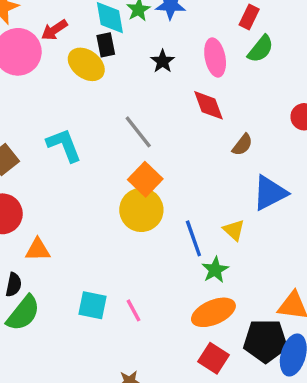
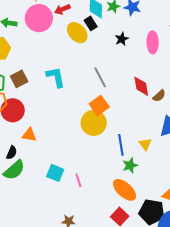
black rectangle: (106, 45) -> (91, 23), turned -32
red diamond: (209, 105) -> (141, 86), moved
orange ellipse: (213, 312) -> (125, 190), turned 55

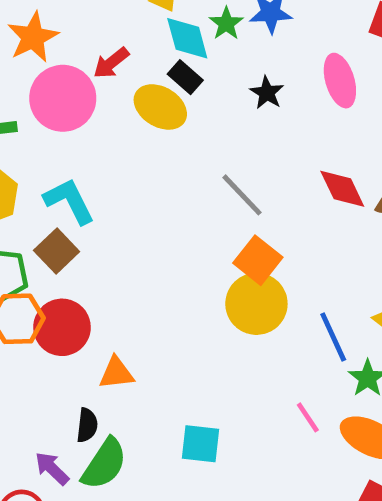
cyan L-shape: (56, 77) -> (69, 201), moved
pink line: (78, 180) -> (308, 417), moved

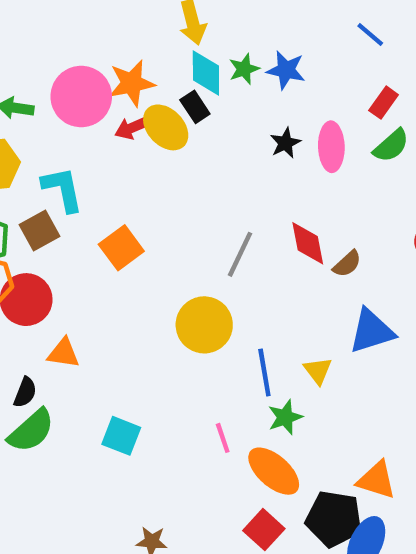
orange star: (33, 37) -> (132, 83), moved
red arrow: (111, 63) -> (133, 128), moved
black star: (267, 93) -> (285, 143), moved
gray line: (242, 195) -> (240, 254), moved, turned 54
orange square: (258, 260) -> (121, 248), moved

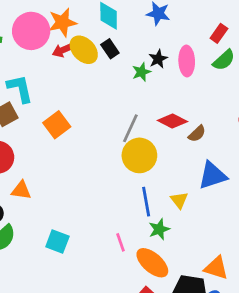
green star: (244, 69) -> (141, 72), moved
black rectangle: (195, 107) -> (110, 49), moved
red diamond: (308, 243) -> (172, 121), turned -52
yellow circle: (204, 325) -> (139, 155), moved

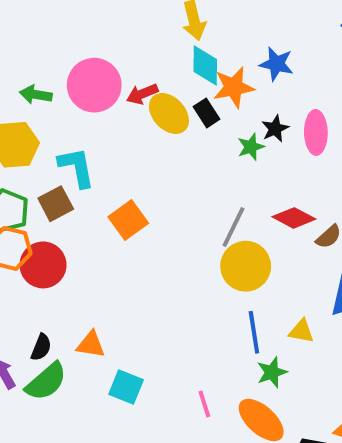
orange star: (62, 22) -> (234, 87), moved
red arrow: (63, 50) -> (142, 94), moved
orange triangle: (21, 190) -> (91, 345), moved
yellow triangle: (179, 200) -> (301, 331), turned -42
pink line: (120, 242) -> (204, 404), moved

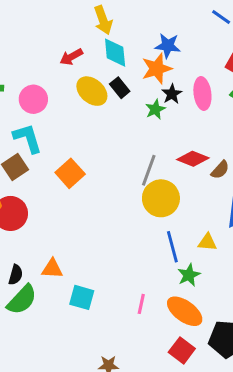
pink circle: (94, 85) -> (33, 99), moved, size x0.7
orange star: (234, 87) -> (157, 69), moved
red arrow: (142, 94) -> (71, 57), moved
pink line: (204, 404) -> (141, 304), turned 36

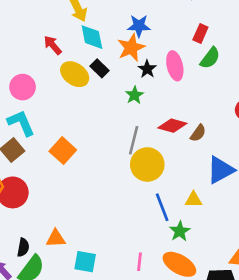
red arrow: (71, 57) -> (53, 45), turned 84
green star: (155, 109) -> (134, 95), moved

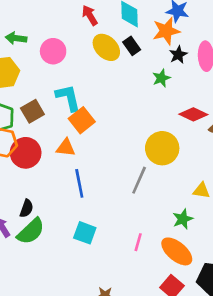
cyan L-shape: (21, 123) -> (68, 98), moved
gray line: (134, 140) -> (139, 180), moved
blue line: (162, 207) -> (79, 183), moved
orange triangle: (56, 239) -> (66, 148), moved

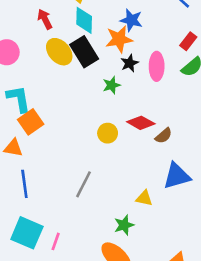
black rectangle: (132, 46) -> (84, 52), size x1.6
yellow circle: (162, 148) -> (108, 133), moved, size x0.6
cyan square: (85, 233) -> (27, 233), size x1.4
pink line: (138, 242) -> (56, 241), moved

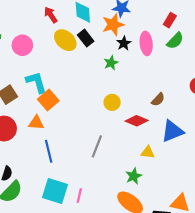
black rectangle: (84, 52) -> (86, 38), size x0.7
red diamond: (141, 123) -> (137, 121), moved

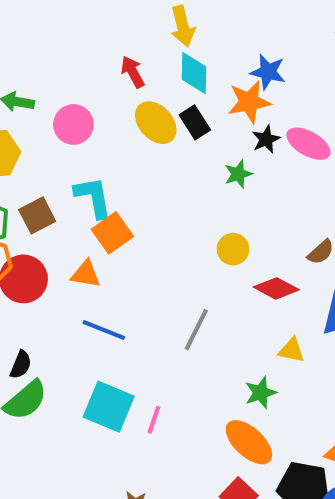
pink ellipse: (146, 43) -> (308, 144), turned -60
blue line: (49, 151) -> (104, 330), turned -60

